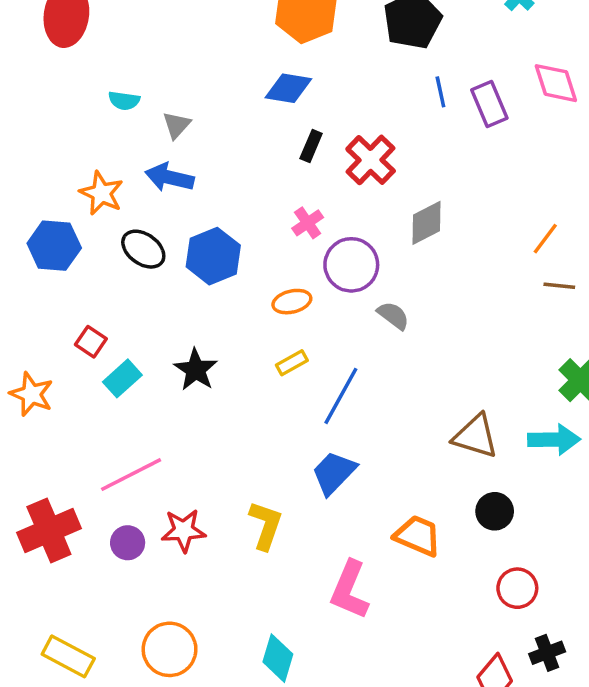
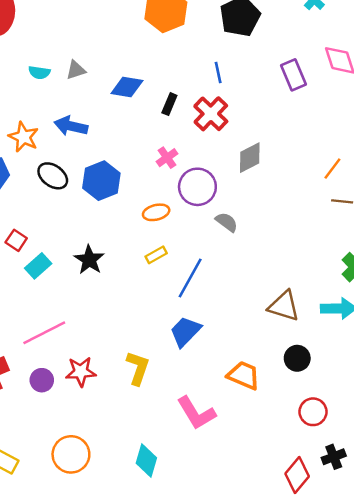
blue diamond: (288, 88) -> (127, 87), moved
blue line: (440, 92) -> (218, 72), moved
gray triangle: (177, 125) -> (76, 70), moved, turned 30
pink L-shape: (350, 590) -> (196, 413), turned -54

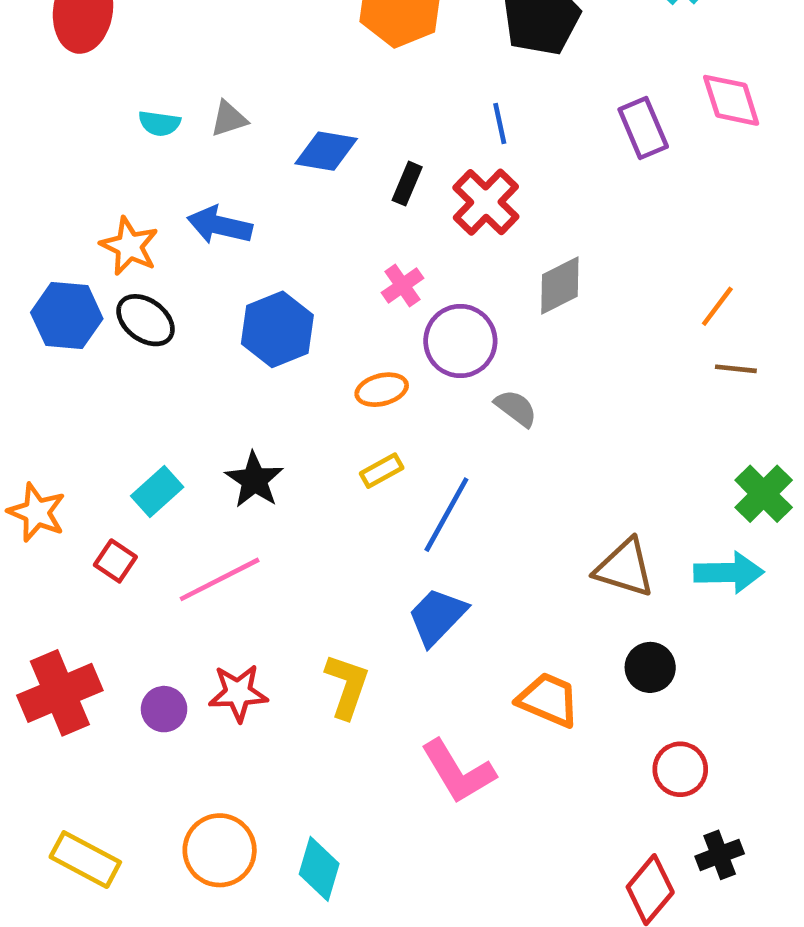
black ellipse: (53, 176) -> (146, 320), moved
red square: (16, 240) -> (115, 561), moved
pink line: (44, 333) -> (220, 579), moved
cyan diamond: (146, 460) -> (319, 869), moved

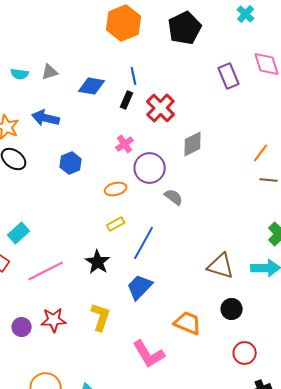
blue line: (500, 123) -> (134, 76), moved
blue hexagon: (277, 329) -> (71, 163), size x0.7
black star: (254, 480) -> (98, 262), moved

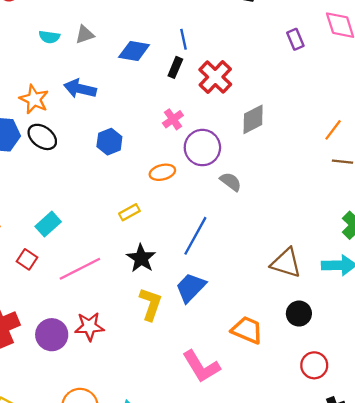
purple rectangle: (229, 76) -> (295, 39), size x0.7
yellow rectangle: (116, 224) -> (129, 212), moved
yellow L-shape: (101, 317) -> (151, 304), moved
purple circle: (22, 327) -> (52, 335), size x1.4

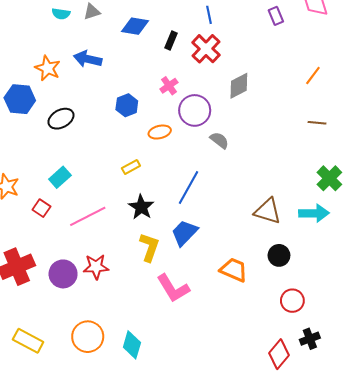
blue line: (184, 39) -> (209, 15), moved
orange line: (333, 130) -> (313, 75), moved
black ellipse: (42, 137) -> (61, 119), moved, turned -65
blue hexagon: (109, 142) -> (127, 105), moved
pink L-shape: (201, 366) -> (173, 288), moved

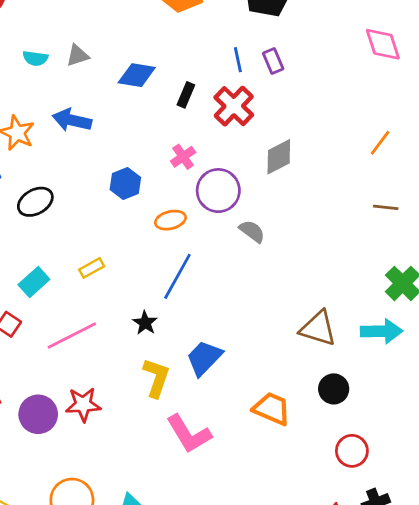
purple rectangle: (276, 16) -> (273, 61), moved
yellow rectangle: (131, 167) -> (92, 268), moved
blue line: (188, 188) -> (177, 276), moved
black star: (141, 207) -> (145, 323), size x0.7

